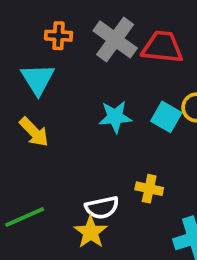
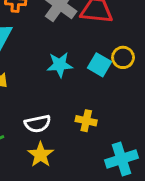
white semicircle: (102, 208) -> (38, 124), moved

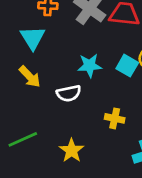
white semicircle: (38, 124) -> (69, 93), moved

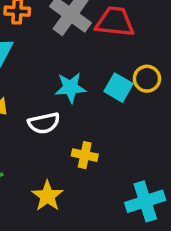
yellow cross: (115, 118) -> (85, 155), moved

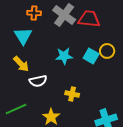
white semicircle: (44, 123) -> (38, 81), moved

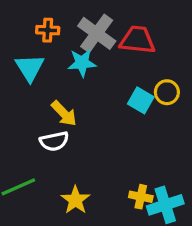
cyan star: (64, 56) -> (82, 63), moved
yellow arrow: (21, 64) -> (64, 113), moved
yellow cross: (72, 94) -> (141, 197), moved

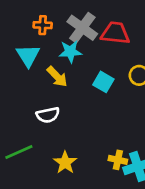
cyan square: (141, 100) -> (103, 82), moved
yellow arrow: (64, 113) -> (57, 77), moved

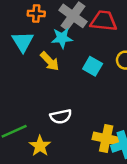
white semicircle: (48, 115) -> (61, 116), moved
yellow cross: (118, 160) -> (106, 139), size x1.5
yellow star: (65, 163) -> (40, 146), moved

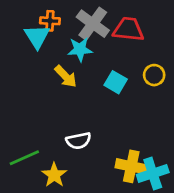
cyan triangle: (23, 42) -> (37, 37), moved

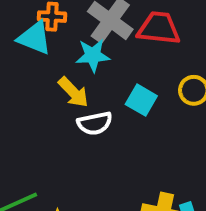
cyan triangle: (37, 37) -> (35, 38), turned -36
white semicircle: (78, 141) -> (95, 123), moved

